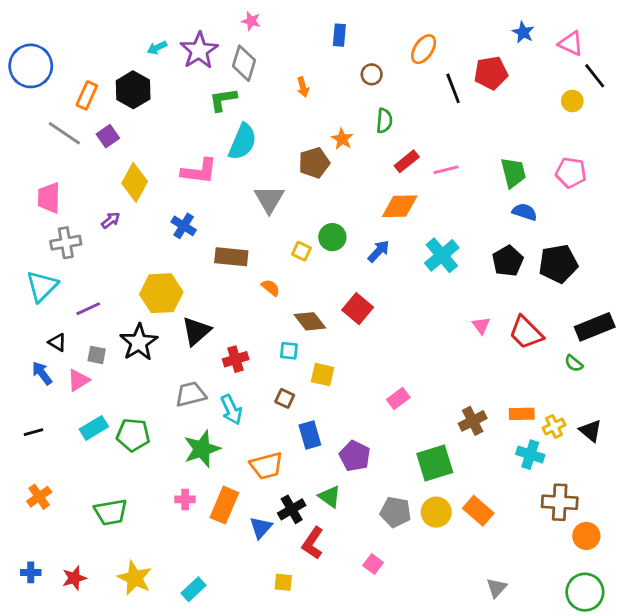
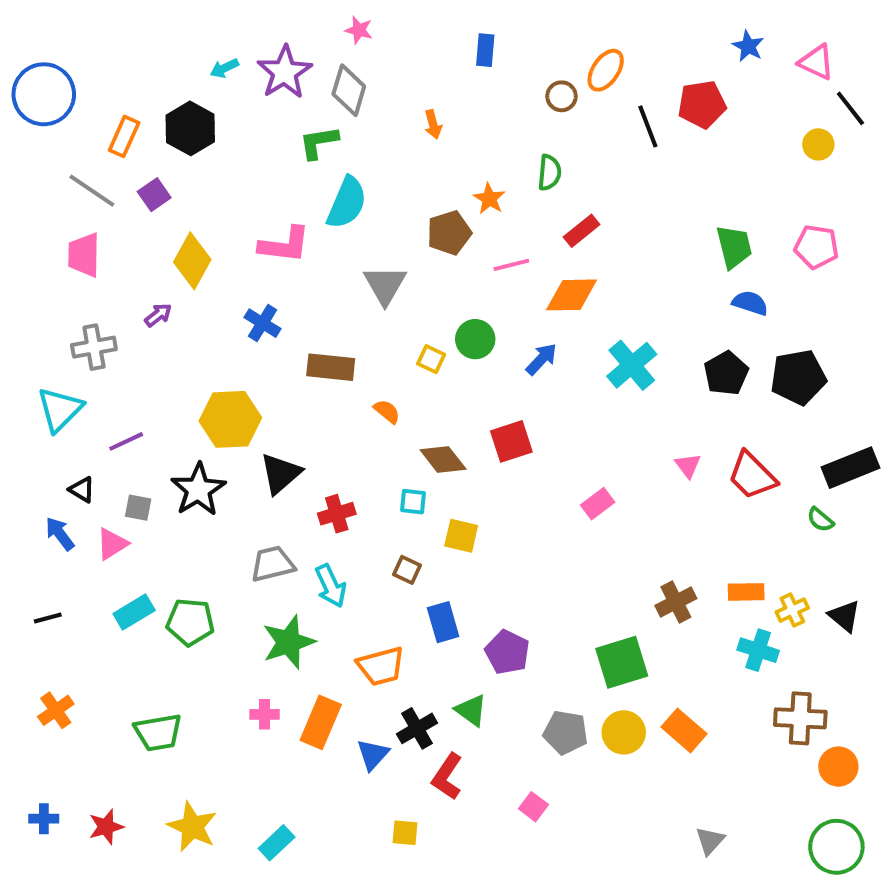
brown circle: (372, 74) -> (562, 96), moved
pink line: (446, 170) -> (511, 265), moved
pink trapezoid: (49, 198) -> (84, 255), moved
red square: (358, 309) -> (511, 441), turned 32
pink rectangle: (398, 398) -> (598, 504), moved

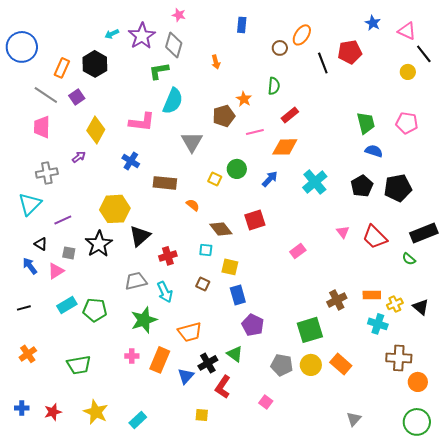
blue rectangle: (443, 622) -> (238, 295), moved

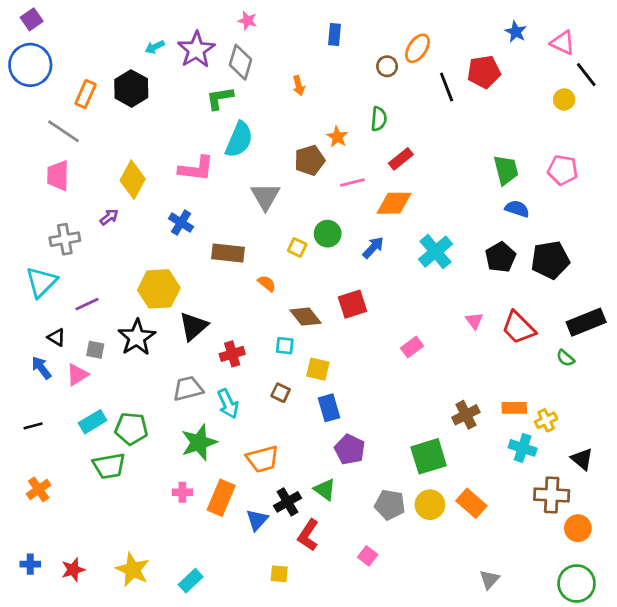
purple square: (77, 97) -> (32, 19), moved
black triangle: (421, 307) -> (582, 459), moved
green trapezoid: (79, 365) -> (109, 466), moved

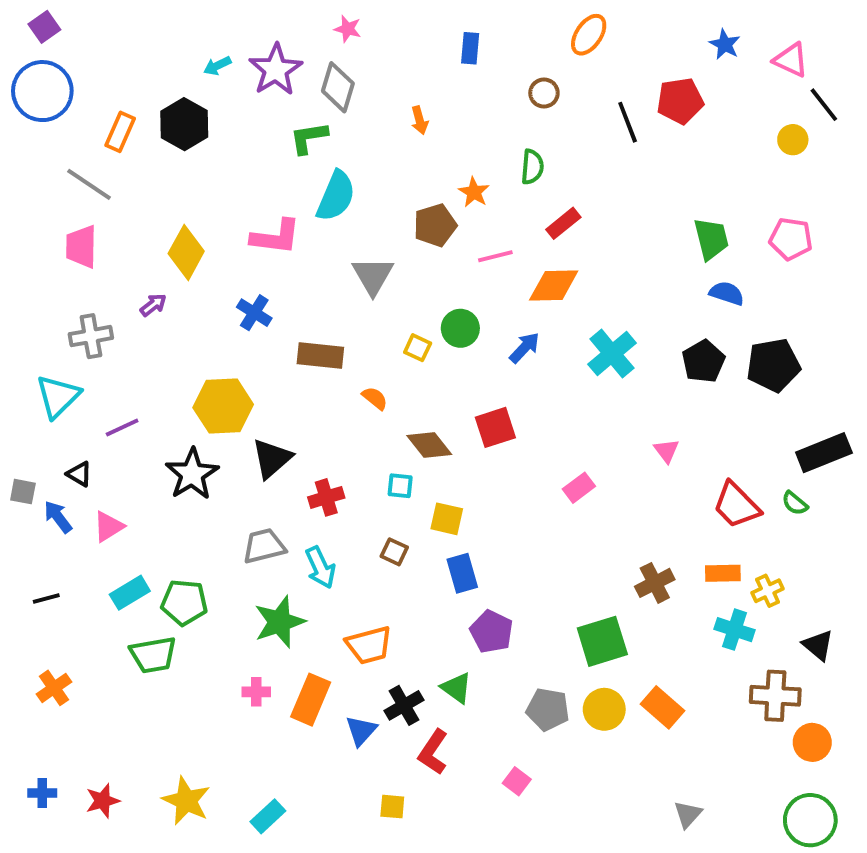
orange ellipse: (417, 48) -> (589, 35), moved
red trapezoid: (518, 328) -> (736, 505), moved
gray square: (95, 350) -> (23, 492), moved

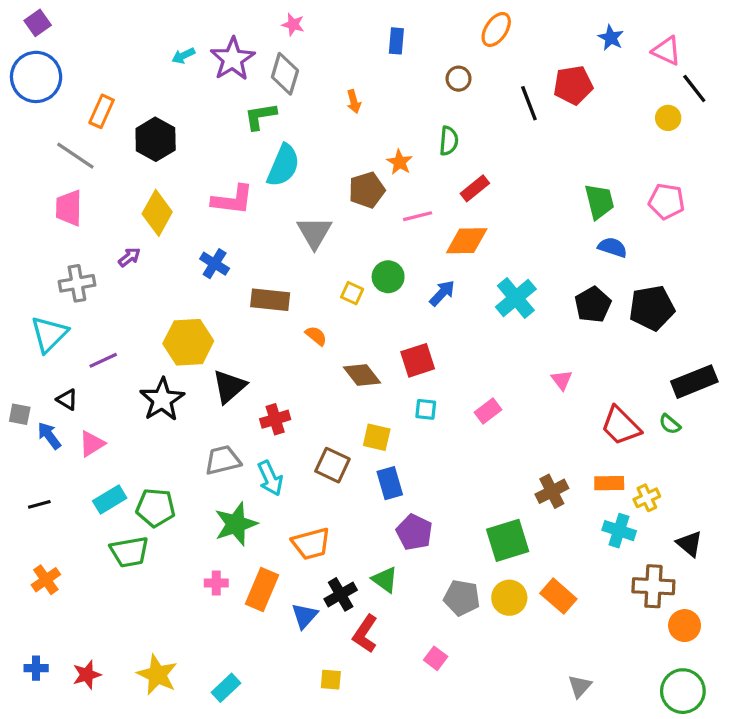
black hexagon: (184, 124) -> (156, 139), moved
cyan square: (400, 486) -> (426, 409), moved
brown square: (394, 552) -> (332, 465), size x1.5

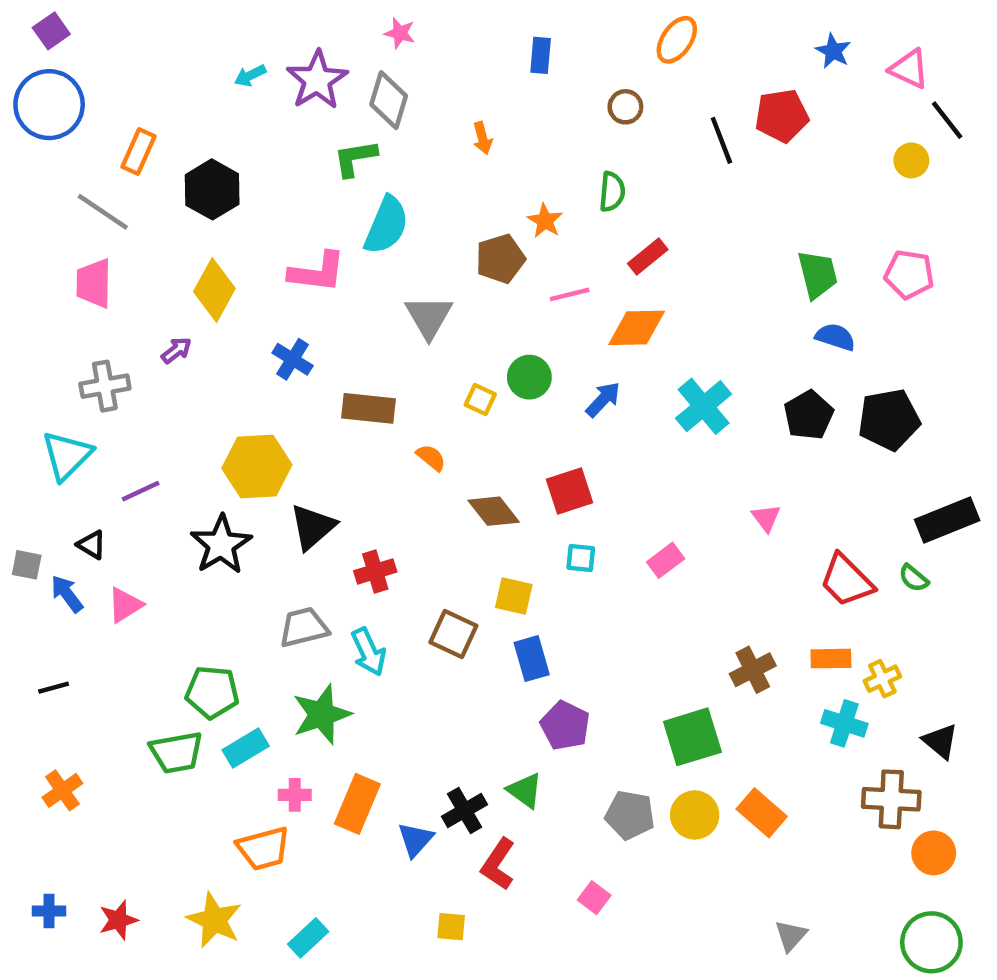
cyan rectangle: (110, 499) -> (246, 748), moved
orange trapezoid: (311, 544) -> (264, 848), moved

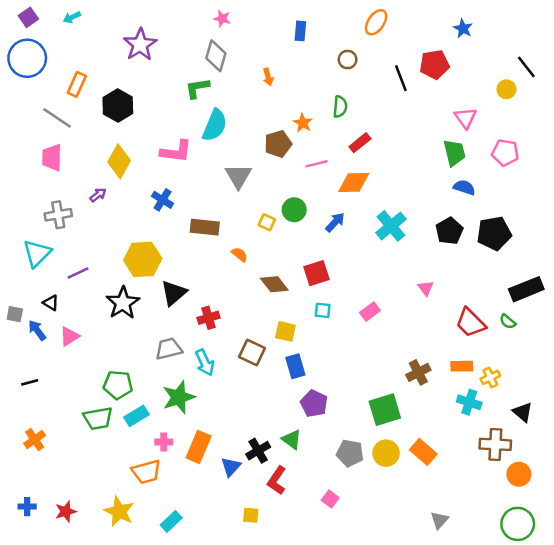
pink triangle: (909, 69) -> (466, 118), moved, turned 30
cyan arrow: (250, 76) -> (72, 17), moved
purple star: (317, 80) -> (140, 45), moved

